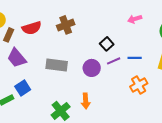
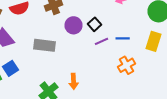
purple circle: (92, 68) -> (74, 25), moved

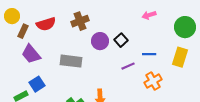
purple line: (102, 41) -> (128, 66), moved

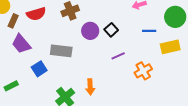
blue line: (149, 54) -> (149, 31), moved
yellow rectangle: (180, 57) -> (170, 47), turned 60
blue square: (37, 84) -> (39, 69), moved

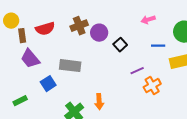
brown rectangle: (13, 21) -> (22, 36), turned -32
purple circle: (90, 31) -> (99, 33), moved
purple line: (118, 56) -> (137, 71), moved

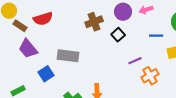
brown cross: (79, 26) -> (94, 22), moved
purple circle: (99, 33) -> (123, 12), moved
brown rectangle: (22, 36) -> (20, 26), turned -48

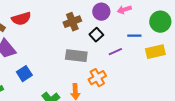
gray rectangle: (68, 56) -> (76, 56), moved
purple line: (135, 61) -> (115, 52), moved
orange cross: (150, 76) -> (97, 78), moved

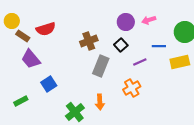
brown cross: (72, 22) -> (89, 41), moved
gray rectangle: (76, 56) -> (101, 66), turned -75
orange cross: (97, 78) -> (132, 88), moved

